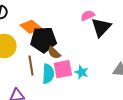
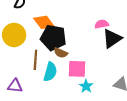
brown semicircle: (54, 53) -> (61, 53), turned -32
pink square: (63, 69) -> (77, 69), moved
cyan star: (82, 72) -> (86, 86), moved

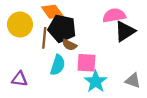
pink semicircle: (102, 24) -> (114, 15), size x1.5
brown line: (35, 60) -> (44, 38), moved
cyan star: (86, 86) -> (96, 82), size x1.5

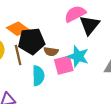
brown semicircle: (69, 45) -> (51, 52), moved
cyan star: (96, 82) -> (78, 56), moved

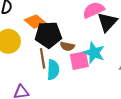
brown line: (18, 55) -> (43, 58), moved

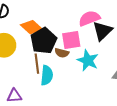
black pentagon: (48, 35) -> (44, 41), turned -30
pink square: (79, 61) -> (71, 40), moved

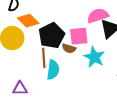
orange diamond: (31, 27) -> (28, 21), moved

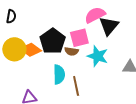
orange diamond: (28, 21) -> (31, 50), moved
brown line: (44, 58) -> (76, 86), moved

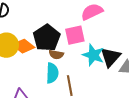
black triangle: (109, 26) -> (110, 57), moved
brown semicircle: (71, 51) -> (56, 55), moved

